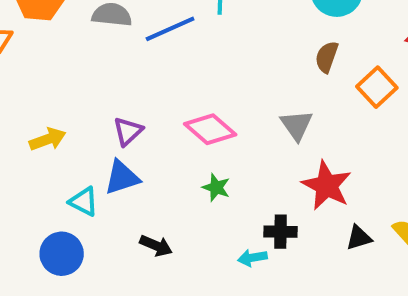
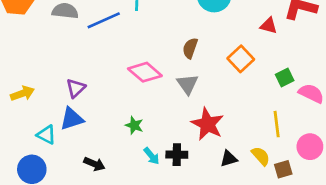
brown semicircle: (327, 57) -> (190, 48), moved
pink diamond: (210, 129) -> (145, 72), moved
cyan arrow: (252, 258) -> (152, 156), moved, turned -120

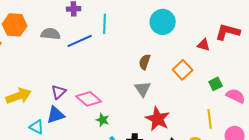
pink diamond: (145, 72) -> (89, 99), moved
yellow arrow: (22, 93) -> (19, 96), size x1.4

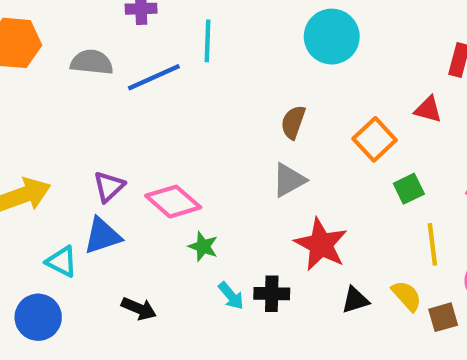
red triangle: (204, 45) -> (428, 109), moved
green square: (216, 84) -> (409, 189), moved
gray triangle: (143, 89) -> (289, 180), turned 36

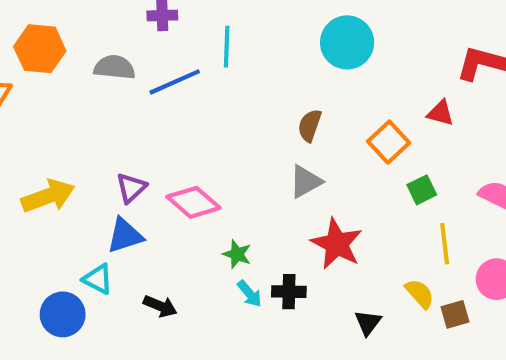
green star: (203, 247) -> (237, 254), moved
cyan triangle: (62, 262) -> (98, 279), moved
black triangle: (355, 300) -> (368, 323), moved, turned -36

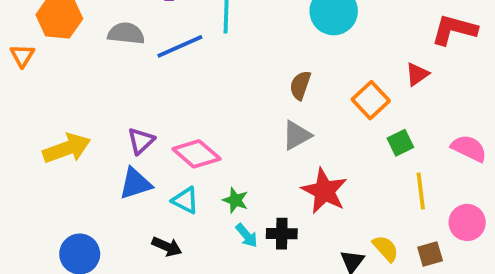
red triangle: (440, 113) -> (417, 74), turned -50
cyan triangle: (98, 279) -> (185, 200), moved
yellow semicircle: (420, 294) -> (386, 248), moved

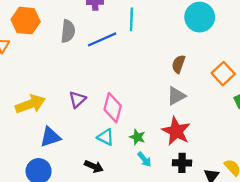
gray semicircle: (126, 33) -> (68, 31), turned 90
pink diamond: (196, 154) -> (113, 108), turned 64
blue triangle: (135, 184) -> (50, 137), moved
red star: (324, 191) -> (176, 131), moved
black cross: (282, 234) -> (182, 163), moved

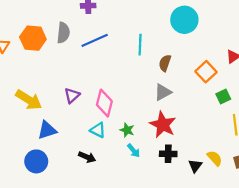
cyan line: (131, 19) -> (140, 45), moved
orange hexagon: (26, 21) -> (33, 38), moved
yellow arrow: (30, 104) -> (29, 100), turned 52

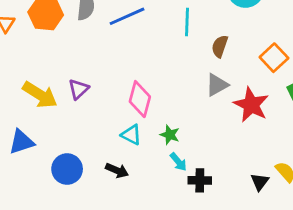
purple triangle: (72, 95) -> (78, 89), moved
red star: (163, 125) -> (251, 105), moved
blue triangle: (47, 130) -> (21, 142), moved
black cross: (168, 154) -> (200, 180), moved
blue circle: (36, 161) -> (67, 169), moved

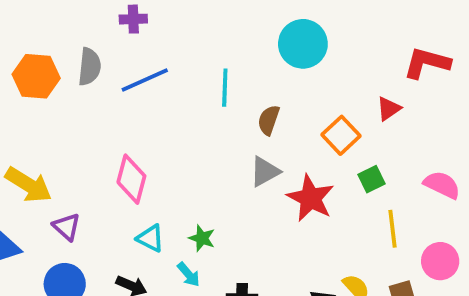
purple triangle: (78, 89) -> (67, 227), moved, turned -35
pink diamond: (140, 99) -> (131, 179), moved
cyan arrow: (178, 162) -> (189, 274), moved

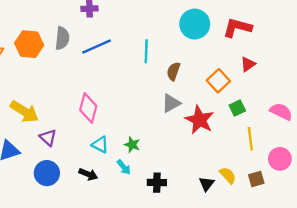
red L-shape: (427, 63) -> (237, 28), moved

